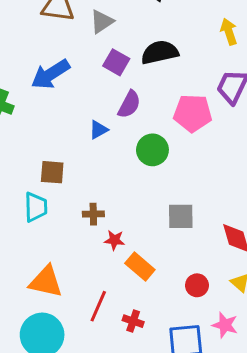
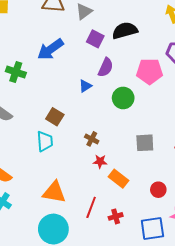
brown square: (52, 172) -> (55, 117), turned 30
brown cross: (93, 214) -> (92, 139), moved, turned 32
red cross: (133, 321) -> (116, 216), turned -32

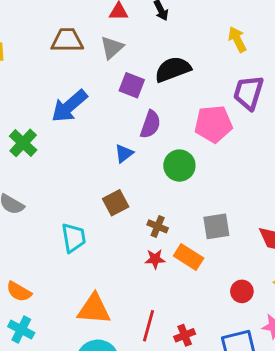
green cross: (16, 72) -> (23, 143), turned 30
brown square: (55, 117) -> (116, 203), moved, turned 36
brown cross: (92, 139) -> (158, 226), moved
orange rectangle: (118, 179) -> (189, 257), moved

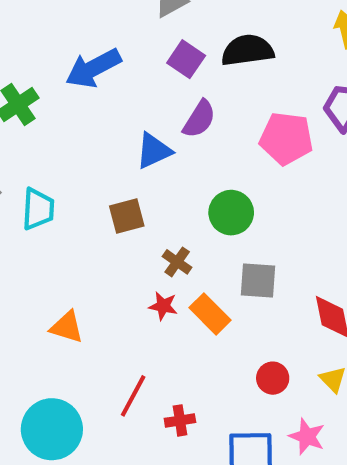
blue triangle: (124, 153) -> (154, 151), size x1.4
green circle: (179, 166) -> (231, 213), moved
cyan trapezoid: (74, 238) -> (38, 209), moved
orange triangle: (94, 309) -> (67, 327), moved, size x0.7

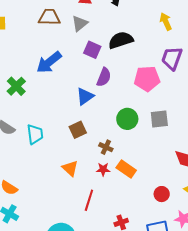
gray square: (258, 280) -> (159, 119), moved
orange triangle: (67, 327) -> (70, 168), moved, turned 36
red line: (133, 396) -> (89, 200), moved

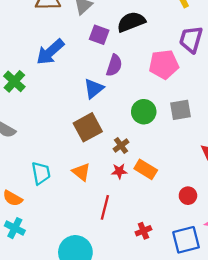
brown square: (78, 130) -> (88, 127), size x1.4
cyan trapezoid: (35, 134) -> (41, 173), moved
brown cross: (106, 147) -> (121, 146), turned 32

